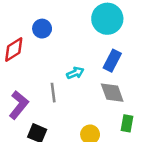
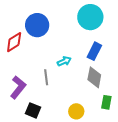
blue circle: (42, 29) -> (37, 25), size x1.5
gray diamond: (112, 93) -> (94, 77), turned 30

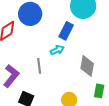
blue rectangle: (94, 51) -> (66, 31), moved

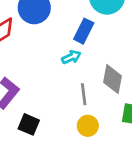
gray line: (39, 66) -> (84, 94), moved

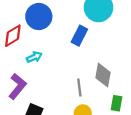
cyan arrow: (71, 57) -> (34, 57), moved

